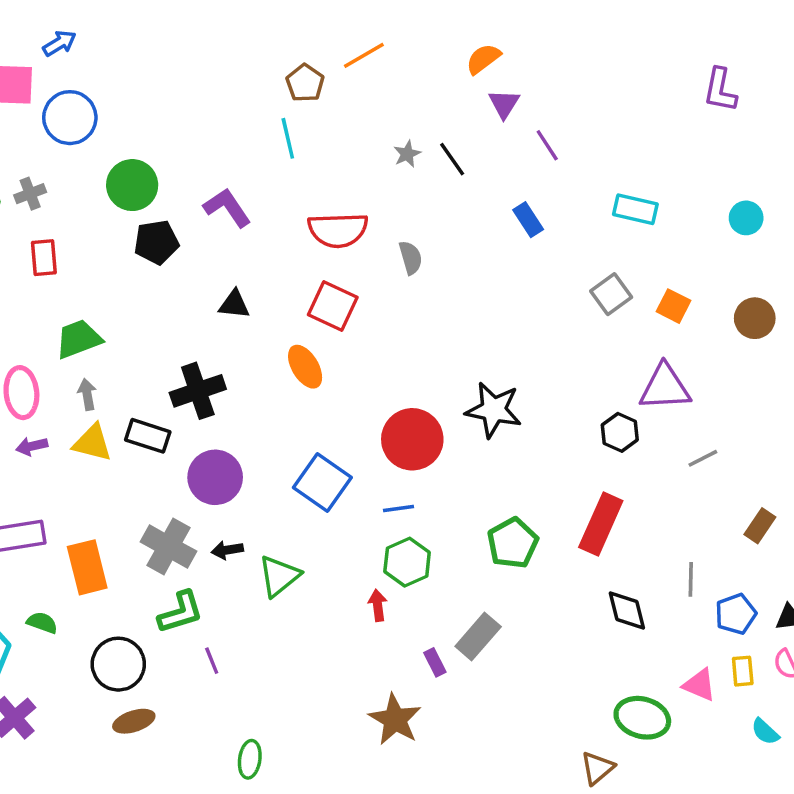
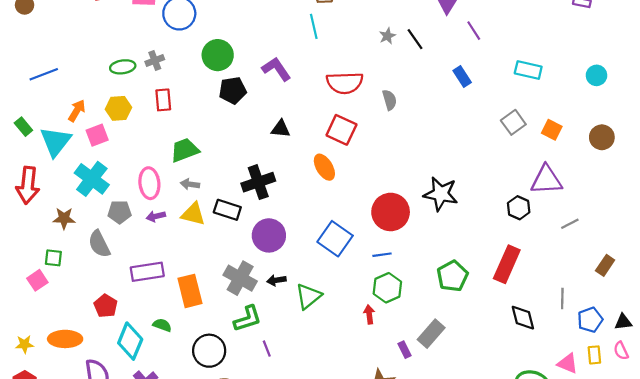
gray arrow: (87, 394) -> (190, 184), turned -72

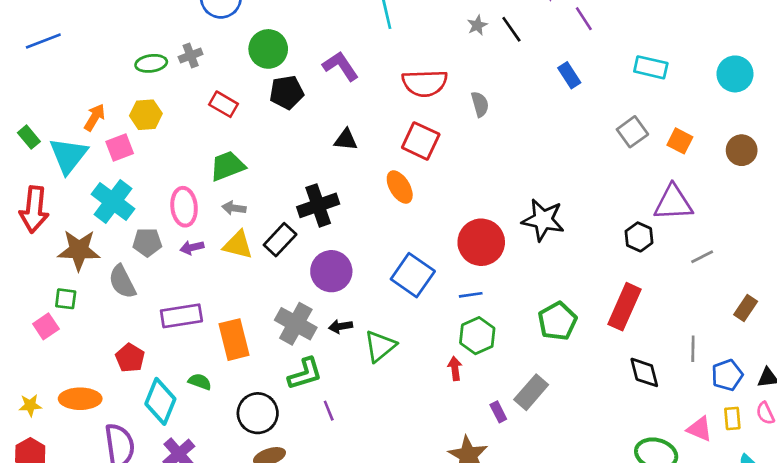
blue line: (44, 74) -> (43, 41), moved
cyan circle: (597, 75) -> (735, 74), size x1.4
red rectangle: (163, 100) -> (223, 104), moved, turned -55
black rectangle: (227, 210) -> (280, 240), turned -65
brown star: (64, 218) -> (79, 250), size x1.5

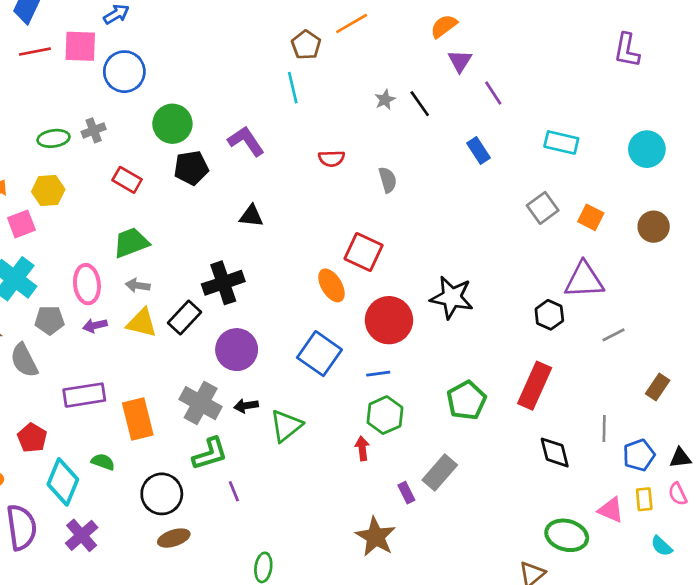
red semicircle: (425, 83) -> (331, 158), size x0.6
red square: (421, 141) -> (364, 252), moved
orange ellipse: (400, 187) -> (331, 285), moved

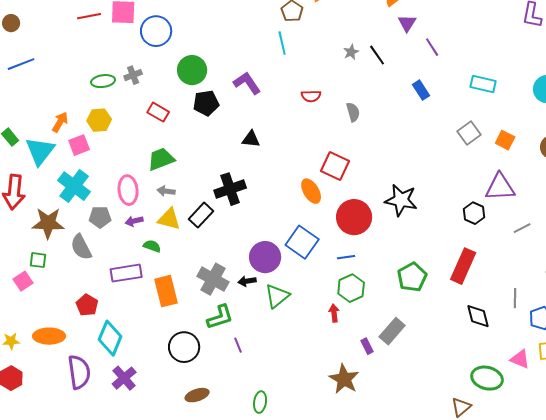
purple circle: (237, 350) -> (265, 257), moved
green semicircle: (103, 462) -> (152, 246), moved
brown ellipse: (174, 538) -> (197, 395), moved

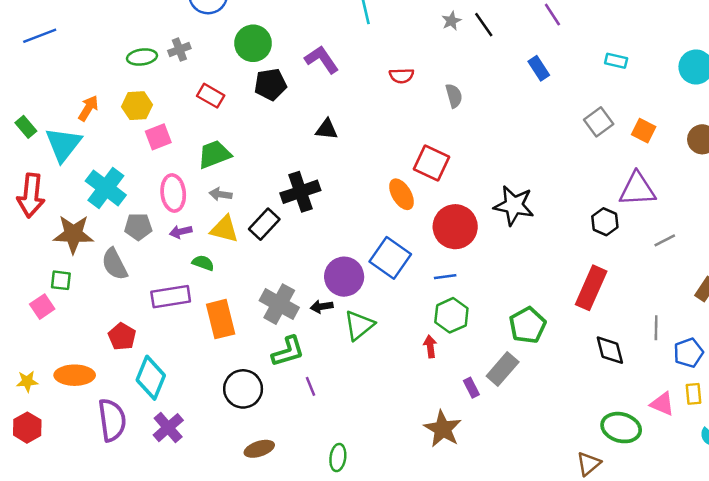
cyan rectangle: (483, 84) -> (616, 61), size x0.7
pink square: (79, 145) -> (158, 137), moved
green pentagon: (412, 277) -> (528, 325), moved

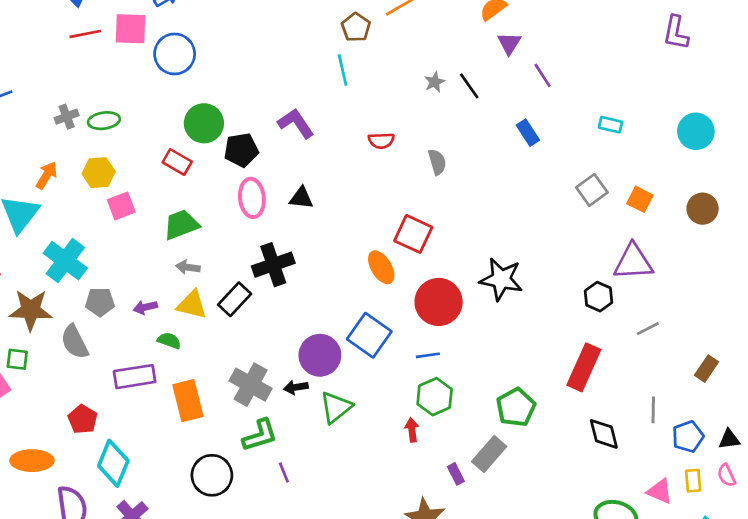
green circle: (253, 43) -> (204, 123), moved
gray cross: (179, 50) -> (67, 117), moved
pink ellipse: (173, 193) -> (252, 198), moved
gray line: (665, 240) -> (648, 329), moved

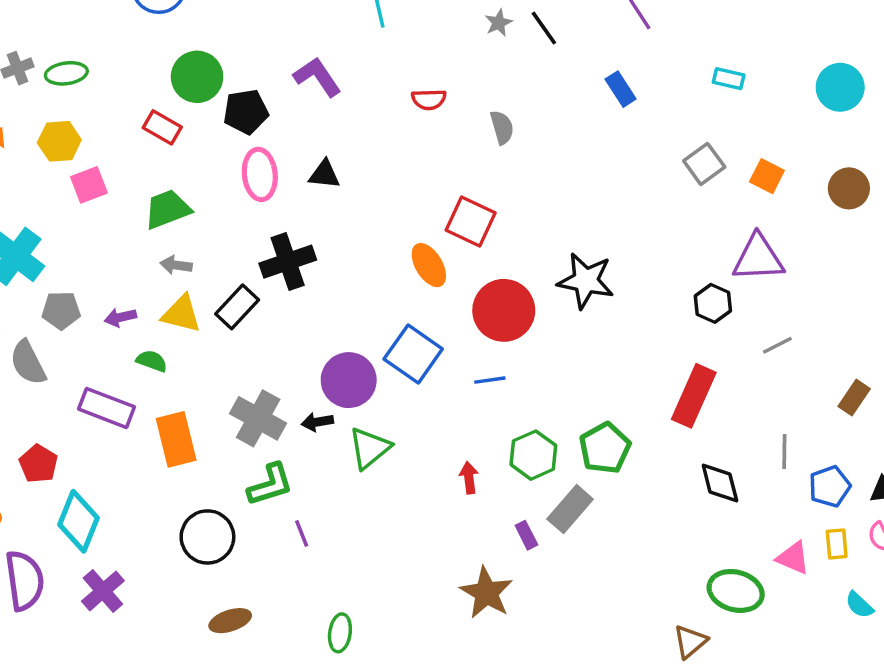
purple rectangle: (135, 377) -> (106, 408), turned 30
green hexagon: (435, 397) -> (533, 455), moved

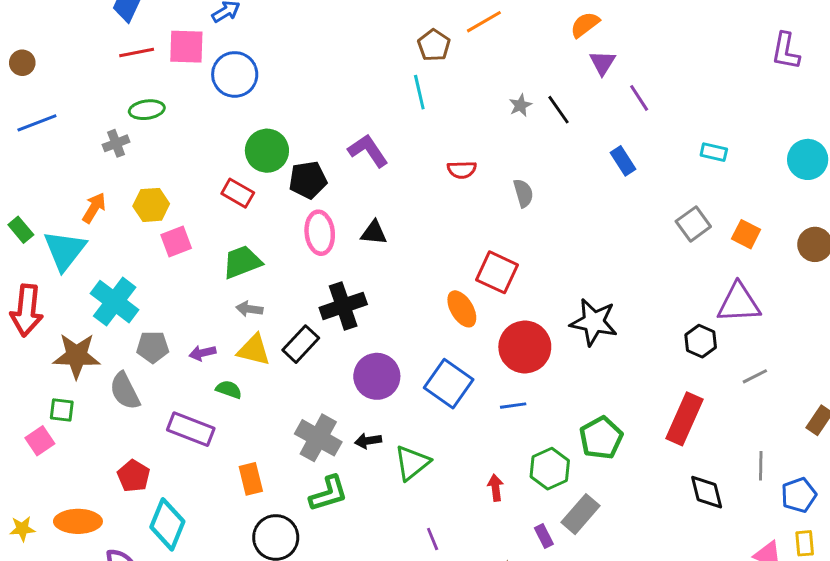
green ellipse: (66, 73) -> (147, 110), moved
purple circle: (349, 380) -> (377, 376), moved
orange rectangle: (176, 439) -> (251, 479), moved, size x0.7
green pentagon: (605, 448) -> (601, 438), moved
purple line: (302, 533) -> (433, 539), moved

